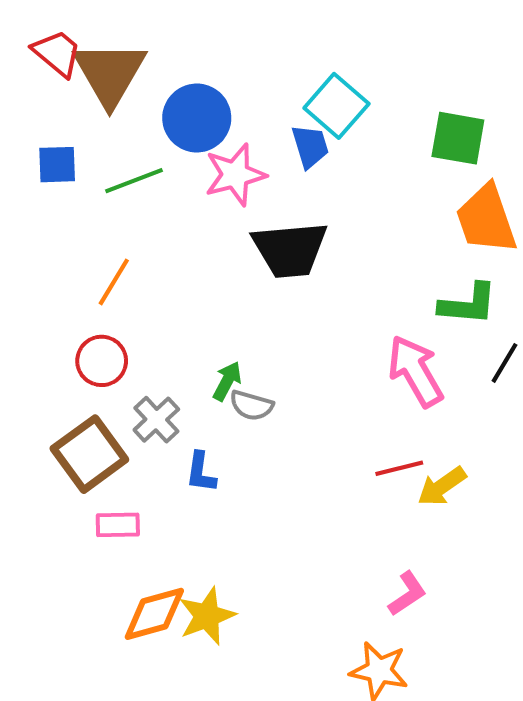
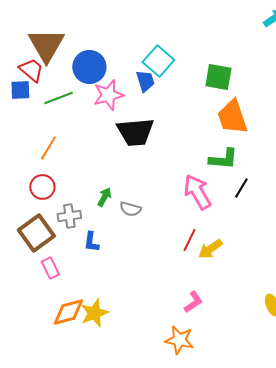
red trapezoid: (57, 53) -> (31, 70), moved
gray semicircle: (251, 405) -> (130, 209), moved
gray cross: (156, 420) -> (69, 216), turned 35
red line: (399, 468) -> (189, 240), turned -50
pink rectangle: (118, 525) -> (50, 268), turned 65

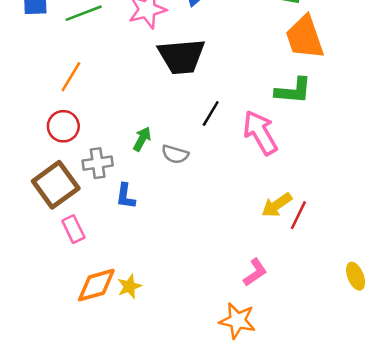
black line: (241, 188) -> (211, 114), moved
red line: (189, 240) -> (298, 215), moved
yellow star: (94, 313) -> (129, 286), size x0.7

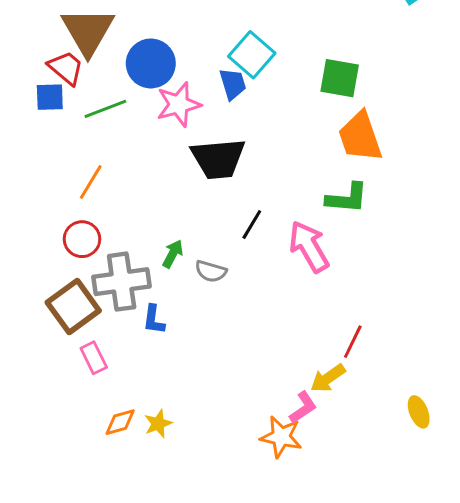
gray cross: (98, 163) -> (122, 282), size x1.6
yellow arrow: (277, 205) -> (328, 378), moved
orange diamond: (96, 285) -> (120, 422), size x0.7
orange star: (237, 321) -> (281, 437), moved

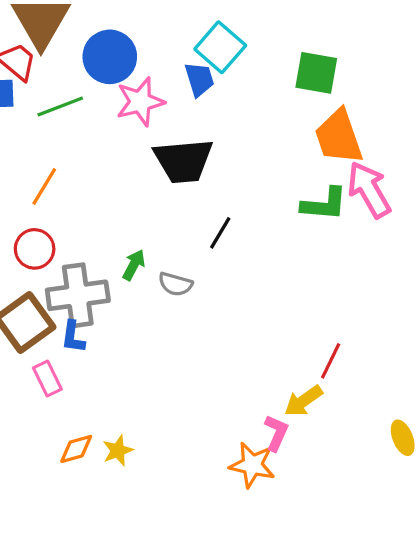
pink arrow: (309, 246) -> (369, 190), moved
blue L-shape: (154, 320) -> (73, 337), moved
pink L-shape: (303, 407) -> (276, 433), turned -32

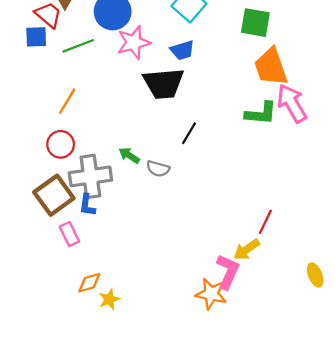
blue trapezoid: (199, 79) -> (182, 50), moved, turned 90
green arrow: (134, 265) -> (129, 155), turned -85
pink L-shape: (276, 433) -> (228, 272), size x1.4
yellow star: (118, 451) -> (109, 299), moved

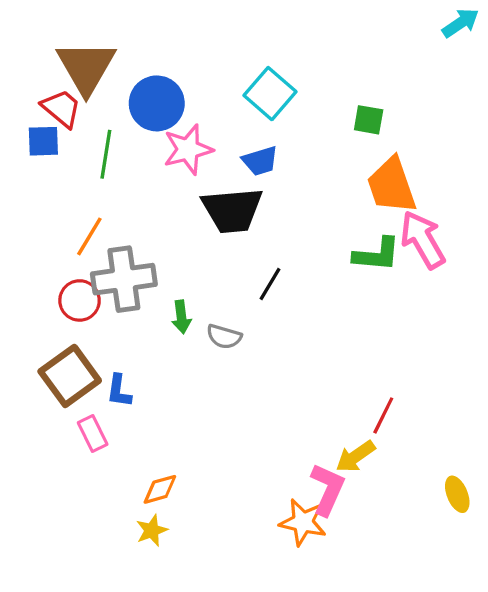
green square: (255, 23) -> (369, 120), size x0.7
green line: (78, 46) -> (106, 154), turned -60
green arrow: (129, 155) -> (181, 317), turned -130
gray cross: (90, 176) -> (124, 279), moved
orange diamond: (89, 283) -> (160, 489), moved

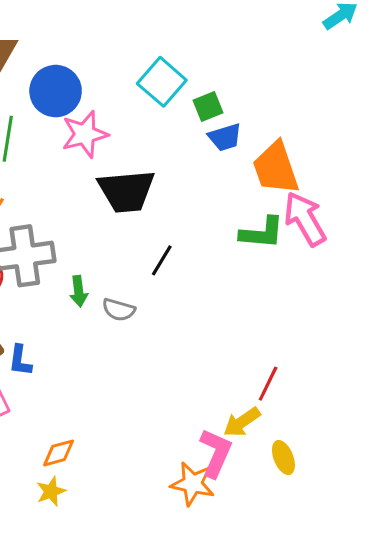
green square: (369, 120) -> (208, 106), moved, turned -32
blue trapezoid: (260, 161) -> (225, 137), moved
yellow ellipse: (457, 494) -> (283, 458), moved

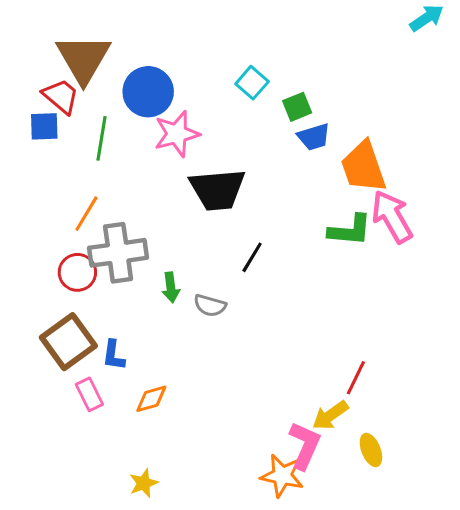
cyan square: (162, 82) -> (252, 83), size x0.7
orange diamond: (59, 453) -> (151, 399), moved

